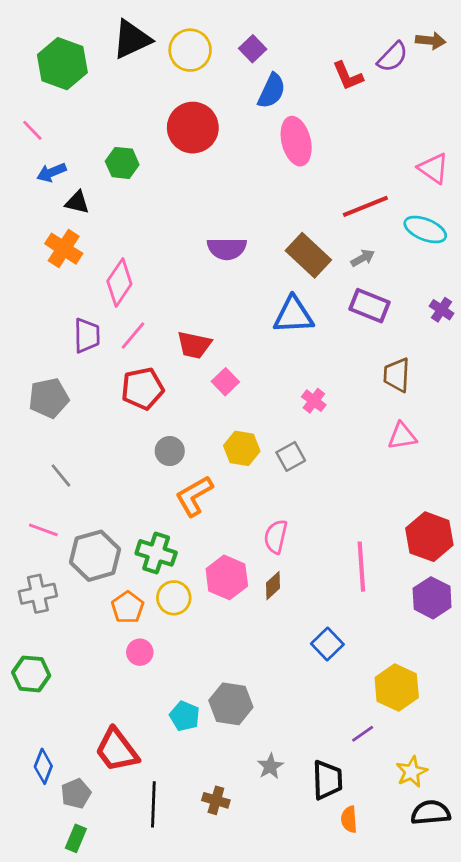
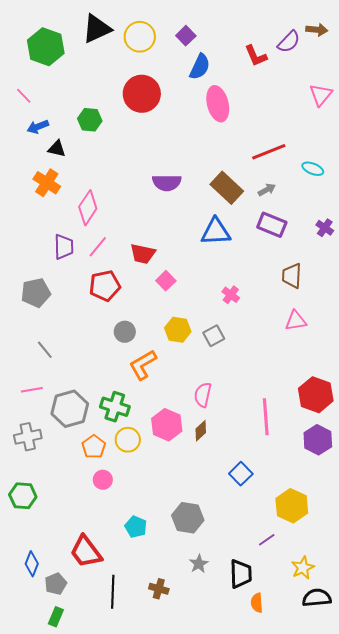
pink triangle: (433, 168) -> (321, 95), moved, turned 35
cyan ellipse: (425, 229) -> (313, 169), size x0.7
pink line: (43, 530) -> (32, 390), turned -30
gray hexagon: (231, 704) -> (188, 518), moved

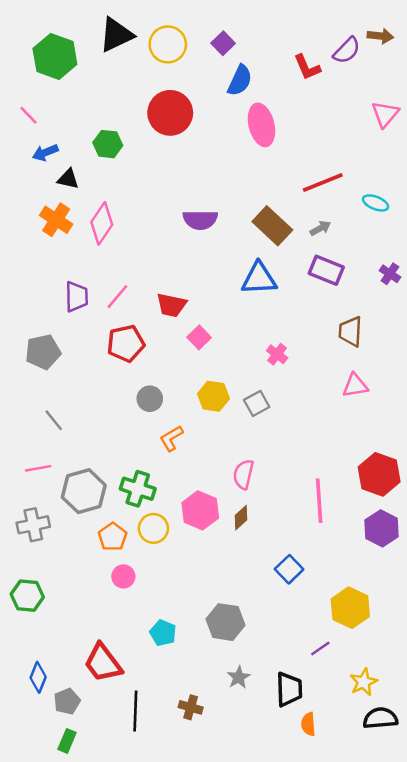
pink diamond: (88, 208) -> (102, 223), moved
orange L-shape: (143, 365) -> (171, 438), size x0.7

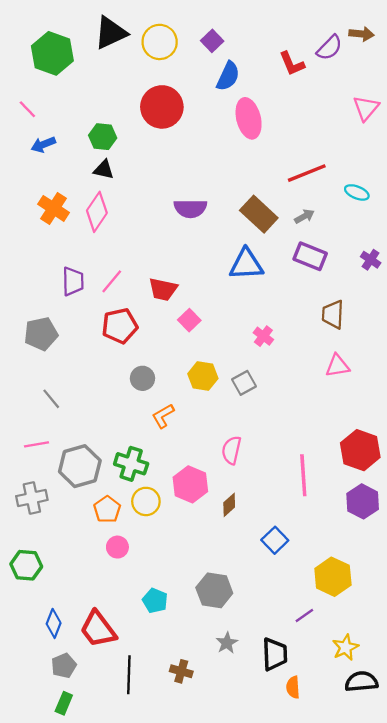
black triangle: (68, 179) -> (104, 170), moved
brown diamond: (241, 518) -> (229, 505), moved
blue diamond: (38, 677) -> (54, 623), moved

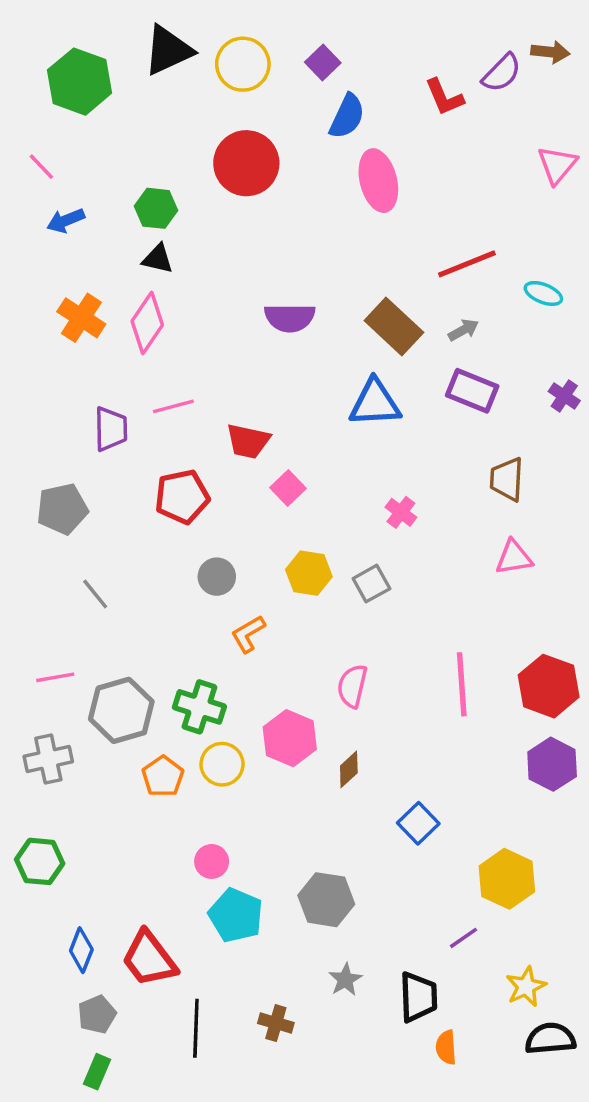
pink line: (112, 281) -> (173, 406), moved, turned 35
gray line: (51, 399) -> (95, 594), moved
pink line: (303, 475) -> (462, 684), moved
pink circle: (117, 547) -> (212, 861), moved
cyan pentagon: (155, 601) -> (236, 915), size x1.4

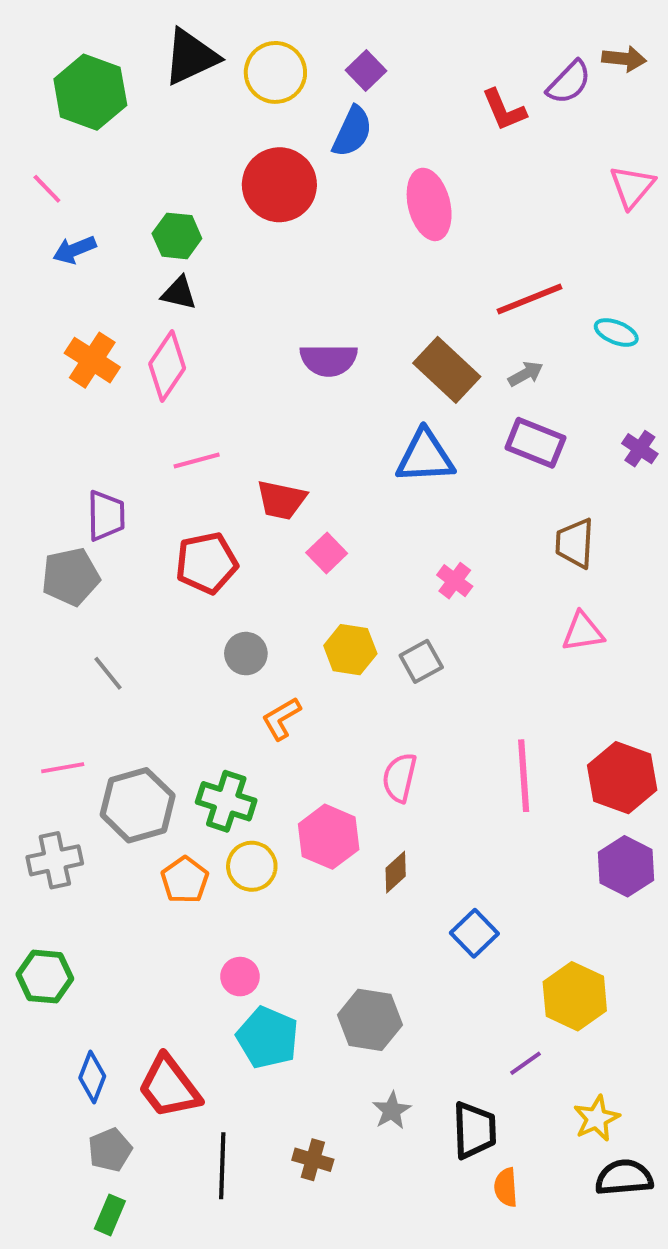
blue semicircle: (347, 116) -> (352, 132), moved
purple trapezoid: (111, 429) -> (106, 516), moved

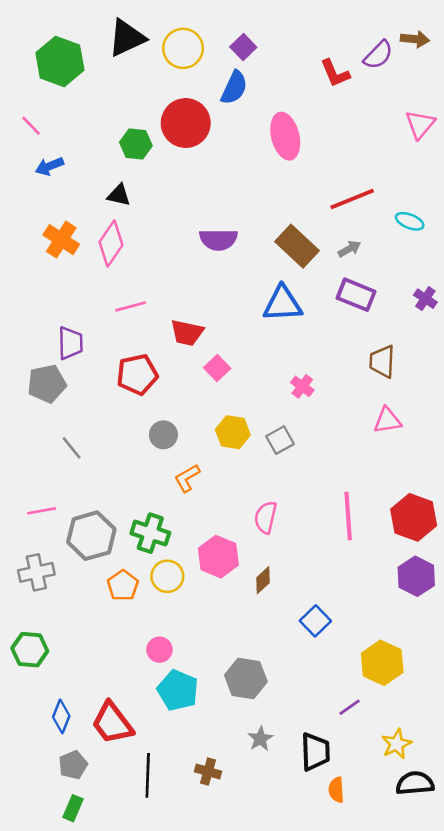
green hexagon: (177, 236) -> (136, 144), moved

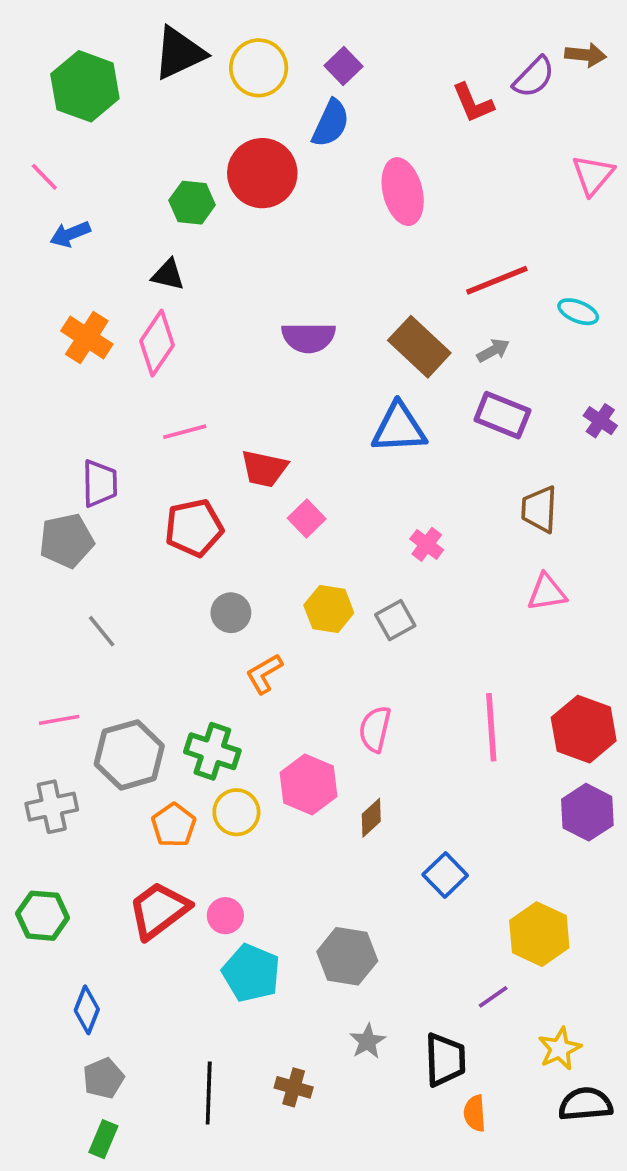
red trapezoid: (112, 723) -> (159, 910), moved, turned 90

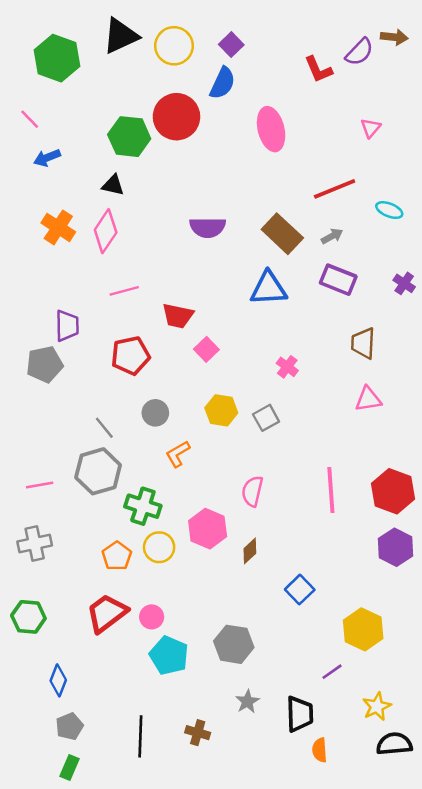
pink triangle: (593, 175) -> (371, 128), moved, size x0.7
green hexagon: (192, 203) -> (129, 137), size x1.4
gray line: (102, 631) -> (104, 428), moved
gray hexagon: (129, 755) -> (98, 471), moved

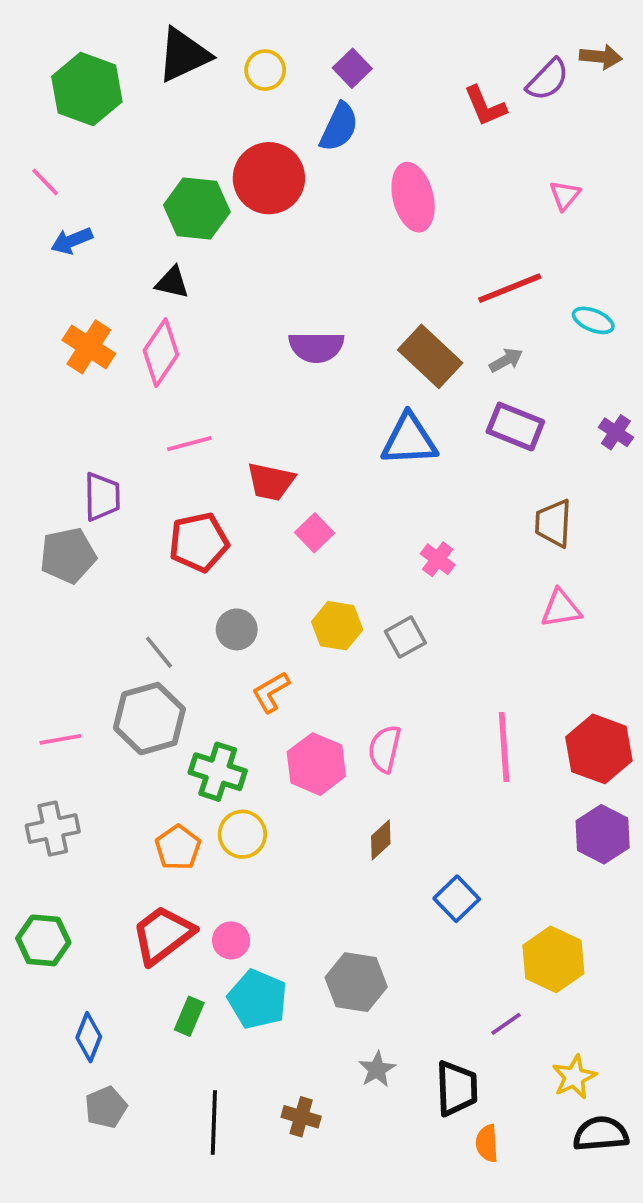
yellow circle: (174, 46) -> (265, 70), size x0.7
pink hexagon: (208, 529) -> (316, 764), moved
green rectangle: (69, 767) -> (189, 1016), moved

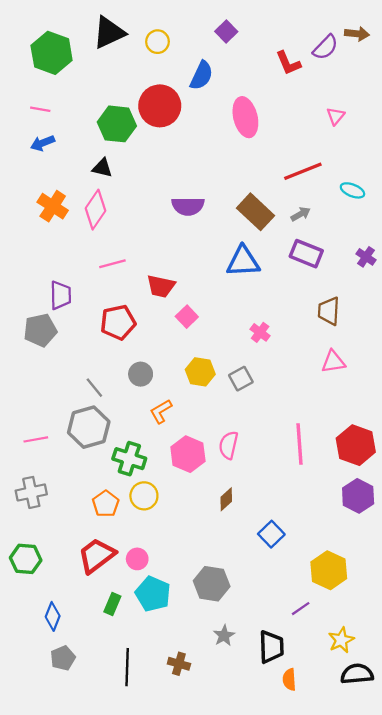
purple square: (352, 68) -> (226, 32), moved
pink line: (45, 182) -> (40, 109), moved, turned -36

